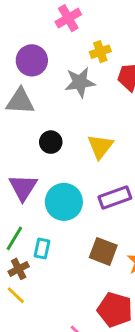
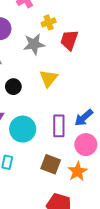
yellow triangle: (100, 146) -> (49, 78), moved
purple rectangle: (115, 197) -> (59, 126), turned -70

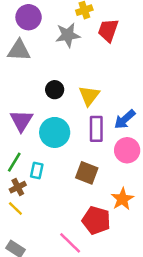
yellow triangle: (49, 78) -> (89, 96), moved
black circle: (13, 87) -> (55, 90), moved
orange star: (78, 171) -> (122, 199), moved

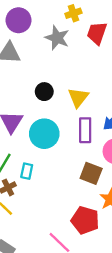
gray star: (68, 35) -> (57, 38), turned 30
brown square: (87, 173) -> (91, 173), moved

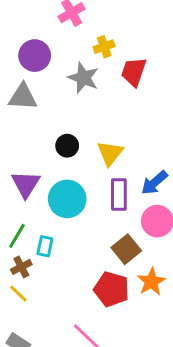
brown square: (91, 173) -> (126, 249), turned 30
red pentagon: (85, 220) -> (111, 289), moved

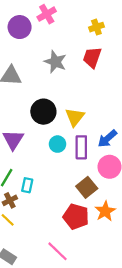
yellow cross: (104, 47) -> (96, 27), moved
purple circle: (35, 56) -> (20, 27), moved
black circle: (67, 146) -> (43, 112), size x1.5
cyan circle: (67, 199) -> (58, 144), moved, size x0.6

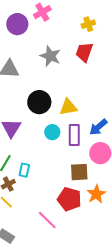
yellow triangle: (75, 117) -> (68, 107), turned 42
brown square: (87, 187) -> (79, 172), turned 36
pink line: (58, 251) -> (47, 220), moved

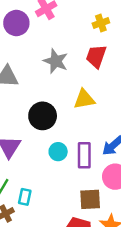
yellow triangle: (68, 107) -> (84, 99), moved

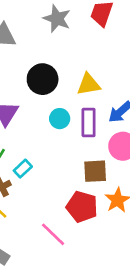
yellow triangle: (84, 99) -> (89, 84), moved
cyan rectangle: (25, 197) -> (23, 169), turned 35

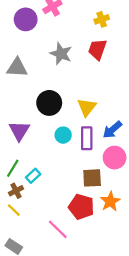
yellow triangle: (89, 84) -> (87, 107), turned -42

